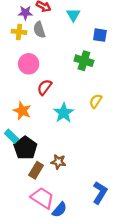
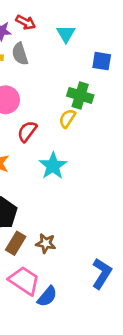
yellow semicircle: (96, 101) -> (67, 118), moved
brown star: (58, 162) -> (46, 243), moved

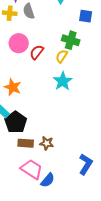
red semicircle: (27, 131) -> (37, 52), moved
cyan star: (53, 166) -> (63, 81), moved
brown rectangle: (16, 243) -> (26, 143), turned 63

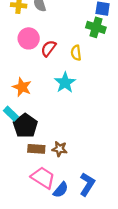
green cross: (71, 40) -> (96, 27), moved
yellow semicircle: (62, 56) -> (76, 53), turned -40
cyan star: (63, 81) -> (65, 83), moved
blue L-shape: (86, 164) -> (87, 184), moved

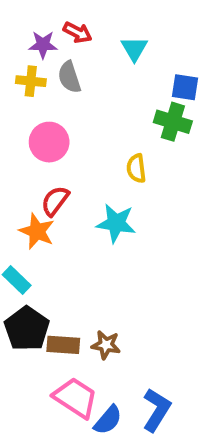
red semicircle: (48, 48) -> (55, 201), moved
cyan star: (65, 83) -> (116, 223), turned -30
black pentagon: (25, 126) -> (27, 329), moved

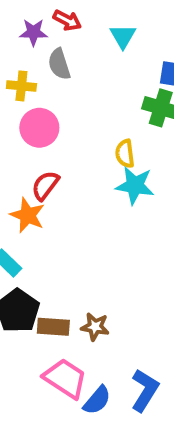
yellow cross: (31, 81) -> (21, 86), moved
cyan star: (116, 223) -> (135, 185), moved

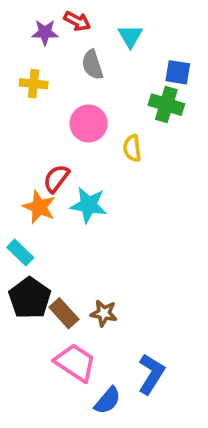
gray semicircle: (59, 64) -> (92, 65), moved
pink circle: (39, 128) -> (89, 124), moved
cyan star: (135, 185) -> (89, 205), moved
brown rectangle: (53, 327) -> (64, 313), turned 44
blue semicircle: (97, 400) -> (108, 400), moved

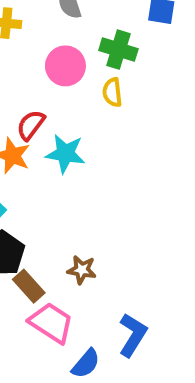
green cross: (166, 105) -> (118, 50), moved
brown rectangle: (64, 313) -> (29, 286), moved

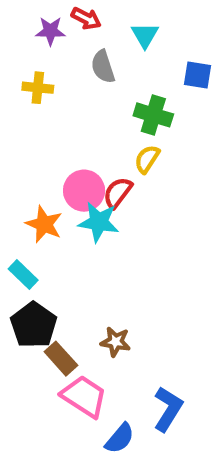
pink circle: (65, 66) -> (84, 191), moved
yellow semicircle: (112, 92) -> (147, 159), turned 40
red semicircle: (31, 125) -> (118, 193), moved

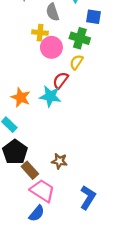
blue square: (197, 75) -> (93, 17), moved
yellow cross: (38, 88) -> (40, 33), moved
pink circle: (84, 191) -> (51, 47), moved
blue semicircle: (120, 438) -> (37, 213), moved

